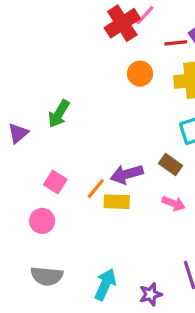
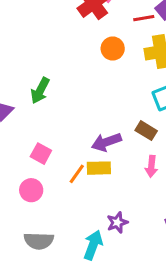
orange line: (96, 189) -> (77, 174), moved
pink arrow: (174, 204) -> (151, 166), turned 78
purple star: (151, 294) -> (117, 222), moved

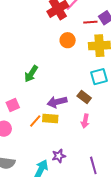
green arrow: (40, 90) -> (31, 74), moved
pink square: (41, 154) -> (13, 105), turned 32

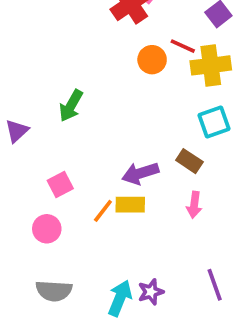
red line: (90, 22) -> (183, 46), moved, turned 32
green arrow: (31, 74) -> (71, 106), moved
purple star: (59, 156) -> (151, 292), moved

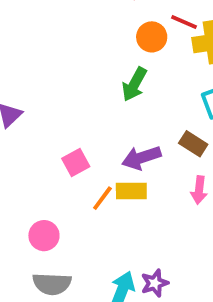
green arrow: (71, 106) -> (134, 84), moved
pink square: (60, 185) -> (76, 162), moved
pink circle: (47, 229) -> (44, 236), moved

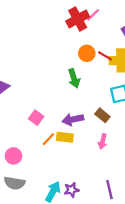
red line: (184, 22) -> (105, 56), moved
green arrow: (134, 84) -> (74, 78), turned -54
pink square: (76, 162) -> (36, 118), turned -32

